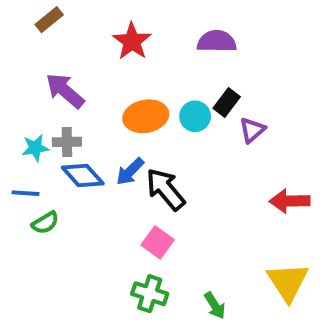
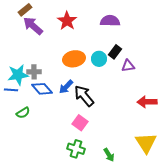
purple arrow: (65, 91) -> (33, 26), moved
purple triangle: (252, 130) -> (128, 66), turned 32
cyan star: (35, 148) -> (18, 75), size x1.5
blue line: (26, 193) -> (11, 90), moved

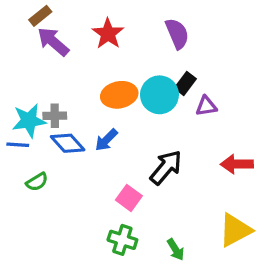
purple semicircle: (110, 21) -> (177, 34), turned 66
cyan circle: (99, 59) -> (159, 95), size x1.5
black arrow: (84, 96) -> (166, 167), moved, turned 80
yellow triangle: (146, 143) -> (235, 230), turned 35

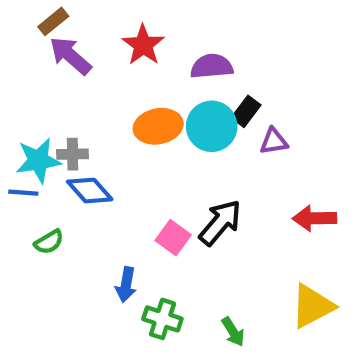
purple semicircle: (177, 34) -> (212, 66), moved, turned -72
blue arrow: (106, 140) -> (126, 285), moved, turned -35
pink square: (129, 198) -> (173, 238), moved

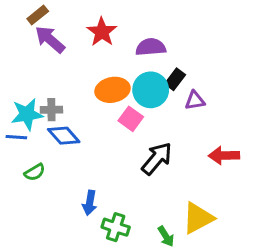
pink square: (173, 238) -> (131, 119), moved
yellow triangle: (312, 306) -> (198, 218), moved

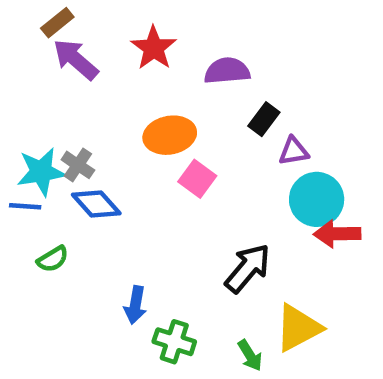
cyan circle: (151, 90) -> (317, 199), moved
gray cross: (51, 110) -> (78, 165), turned 35
black arrow: (157, 159) -> (248, 268), moved

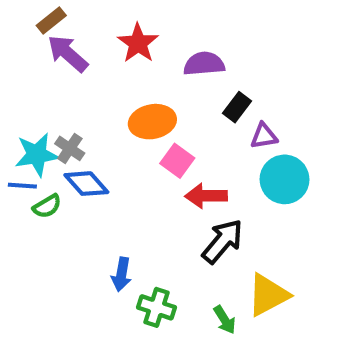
red arrow: (337, 234) -> (206, 196), moved
green semicircle: (53, 259) -> (47, 206), moved

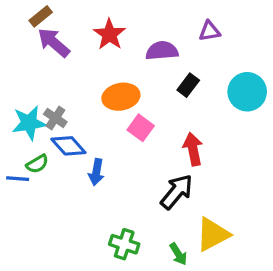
purple triangle: (264, 136) -> (209, 31), moved
cyan circle: (284, 179) -> (247, 92), moved
blue line: (22, 186) -> (18, 179), moved
red arrow: (206, 196) -> (193, 149), moved, turned 80
blue arrow: (121, 274) -> (96, 172), moved

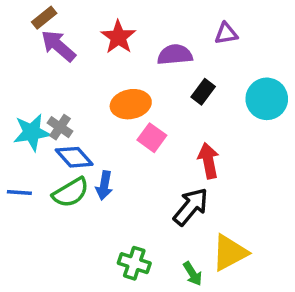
green semicircle: (37, 164) -> (71, 192), moved, size x1.5

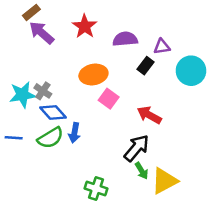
purple triangle: (226, 33) -> (162, 47), moved
red arrow: (208, 161) -> (149, 115), turned -50
green arrow: (193, 274) -> (142, 171), moved

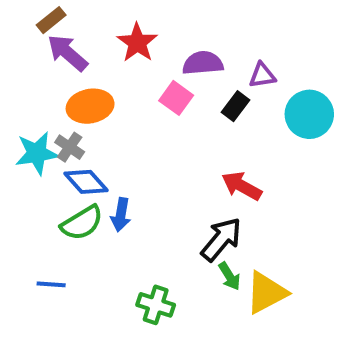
orange ellipse: (93, 74) -> (90, 106), moved
pink square: (109, 99) -> (176, 98), moved
blue line: (14, 138) -> (51, 284), moved

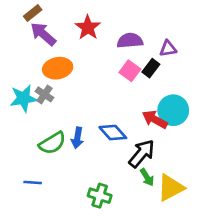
pink square: (176, 98) -> (130, 71), moved
cyan circle: (309, 114) -> (173, 110), moved
blue diamond: (86, 182) -> (113, 133), moved

